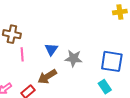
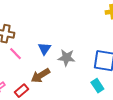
pink line: (22, 54) -> (15, 54), turned -40

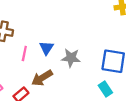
pink line: (15, 54) -> (24, 53), moved, turned 56

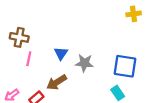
pink line: (24, 53) -> (29, 59), moved

